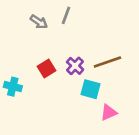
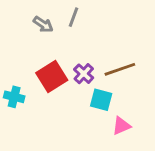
red square: (47, 68) -> (52, 77), size x1.5

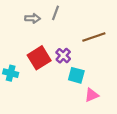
gray arrow: (43, 24) -> (33, 18), turned -32
brown line: (120, 69) -> (94, 37), moved

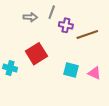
purple cross: (63, 56) -> (66, 25), moved, turned -32
pink triangle: (92, 95) -> (94, 73), moved, turned 48

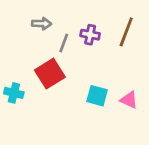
gray line: (52, 12) -> (64, 43), moved
brown line: (87, 34) -> (126, 32), moved, turned -50

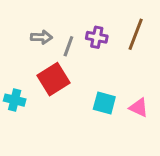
gray arrow: (42, 24) -> (42, 37), moved

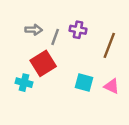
brown line: (136, 34) -> (109, 45), moved
cyan cross: (15, 100) -> (24, 83), moved

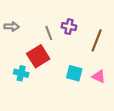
gray arrow: (34, 30) -> (12, 27), moved
gray line: (55, 37) -> (49, 33), turned -40

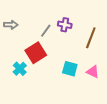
gray line: (49, 33) -> (46, 31), turned 56
cyan cross: (21, 73) -> (20, 69), turned 32

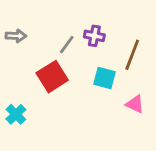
cyan cross: (20, 69) -> (16, 114), moved
cyan square: (70, 69) -> (105, 78), moved

